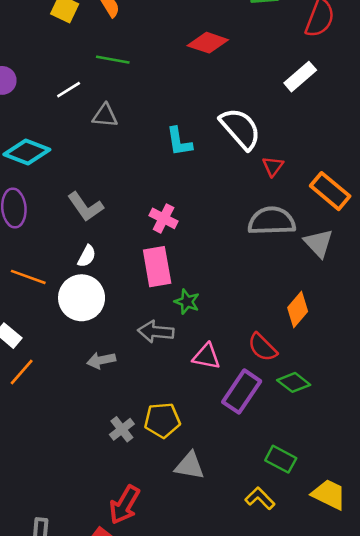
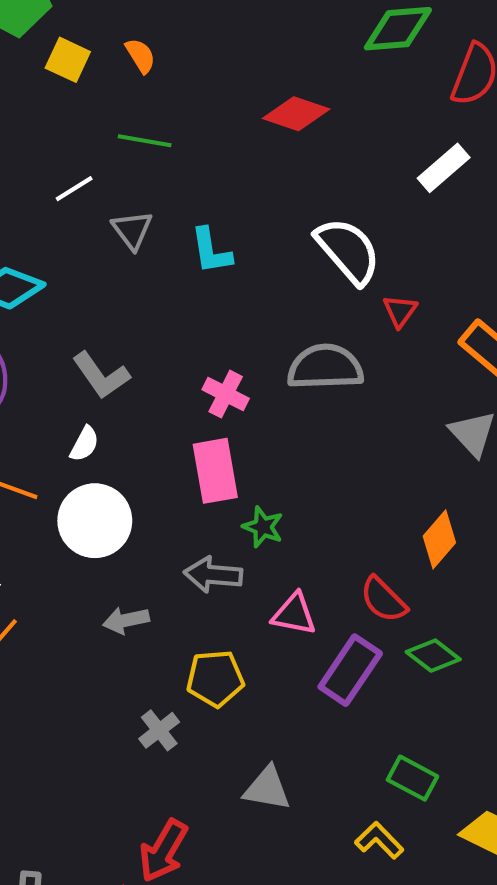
gray triangle: (105, 116) -> (132, 230), turned 48
cyan L-shape: (179, 142) -> (211, 251), moved
gray semicircle: (272, 221) -> (325, 367), moved
white semicircle: (87, 256) -> (84, 444), moved
yellow pentagon: (162, 420) -> (215, 678), moved

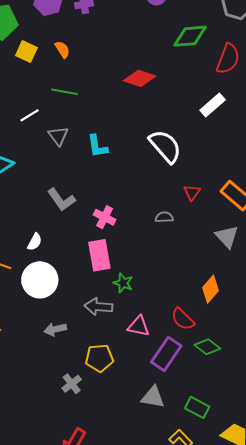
red triangle: (400, 311) -> (192, 192), moved
gray semicircle: (325, 367) -> (164, 217), moved, size x0.5
gray L-shape: (101, 375) -> (61, 200), moved
gray triangle: (267, 788) -> (153, 397), moved

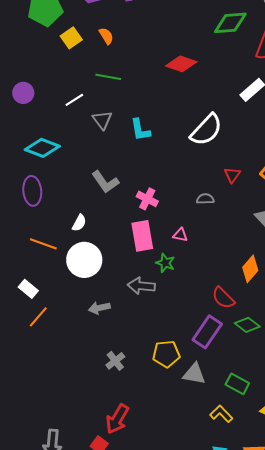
yellow square: (26, 52) -> (71, 38), turned 30
white semicircle: (165, 146) -> (206, 130), turned 84
pink triangle: (139, 326) -> (180, 235), moved, size x0.7
yellow pentagon: (99, 358) -> (166, 354), moved

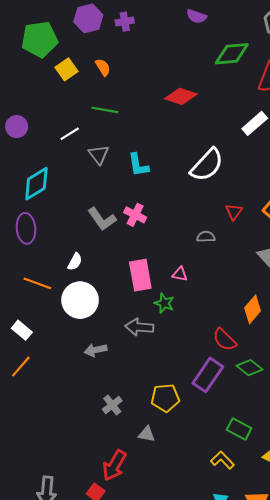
cyan diamond: (42, 148) -> (36, 184), turned -52
pink cross: (147, 199) -> (135, 215), moved
orange line: (38, 317) -> (21, 367), moved
gray triangle: (194, 374) -> (147, 434), moved, size x0.7

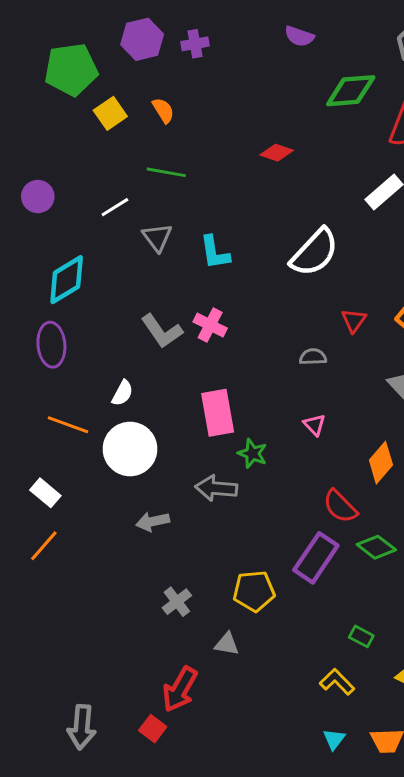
red diamond: (181, 96) -> (277, 153), size x0.7
pink triangle: (180, 274) -> (314, 425), moved, turned 35
green rectangle: (239, 429) -> (361, 636), size x0.7

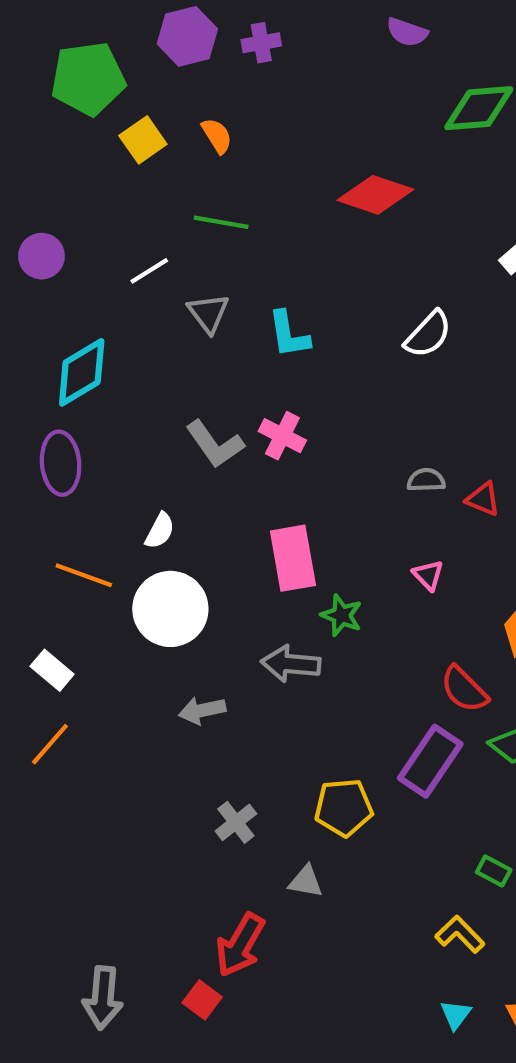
red diamond: (277, 153) -> (375, 195), size x1.6
white semicircle: (314, 252) -> (428, 334), size x0.7
red triangle: (354, 320) -> (483, 499), moved, turned -44

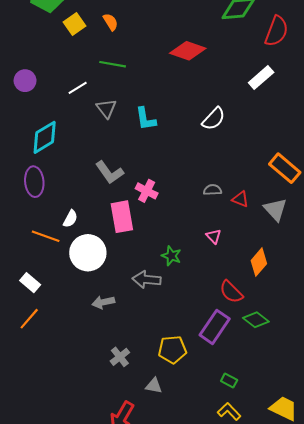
pink cross: (282, 436) -> (147, 191), moved
white semicircle: (160, 531) -> (70, 219), moved
pink rectangle: (293, 558) -> (122, 217), moved
green rectangle: (494, 871) -> (229, 381), moved

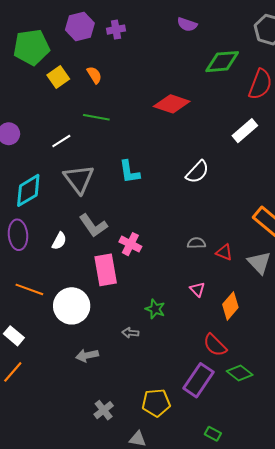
gray triangle: (106, 108) -> (79, 179), moved, size x1.5
white semicircle: (70, 219) -> (59, 241), moved
orange diamond: (259, 262) -> (230, 306), moved
gray arrow: (147, 280) -> (130, 333), size x0.6

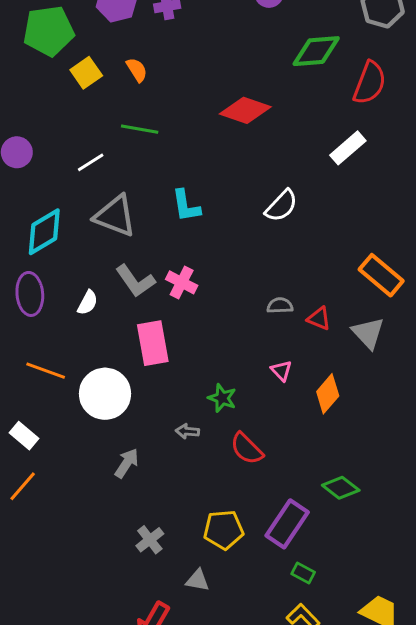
gray triangle: (79, 179) -> (115, 216), turned -32
pink cross: (130, 244) -> (182, 282), moved
red semicircle: (215, 345) -> (247, 449), moved
gray arrow: (87, 355) -> (127, 463), turned 135
purple rectangle: (198, 380) -> (287, 524), moved

